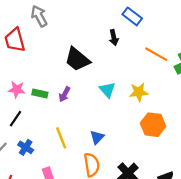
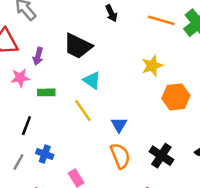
pink star: (17, 89) -> (20, 78), moved
cyan triangle: (107, 90) -> (92, 80), moved
purple arrow: (64, 94) -> (38, 56), moved
yellow line: (61, 138) -> (83, 110), moved

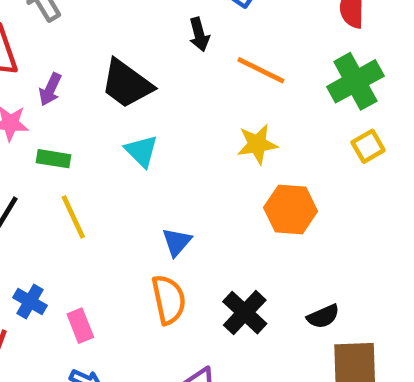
orange line: (161, 20) -> (261, 70), moved
yellow line: (83, 110) -> (73, 217), moved
blue cross: (45, 154) -> (30, 302), moved

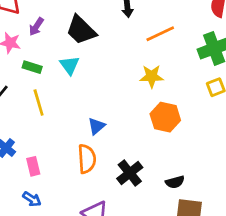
orange line: (261, 70) -> (160, 34), turned -60
cyan triangle: (141, 151) -> (70, 65), moved

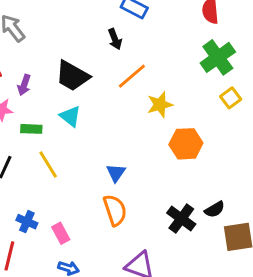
orange line: (160, 34) -> (132, 76), moved
black cross: (130, 173) -> (181, 219), moved

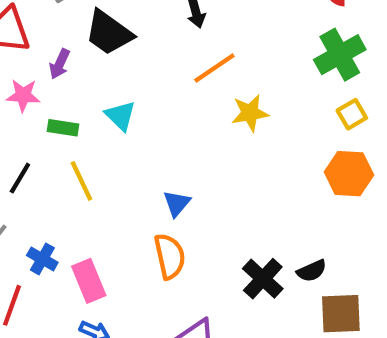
black trapezoid: (72, 76) -> (109, 33), moved
orange hexagon: (186, 144) -> (349, 174), moved
pink rectangle: (61, 233) -> (89, 281), size x1.4

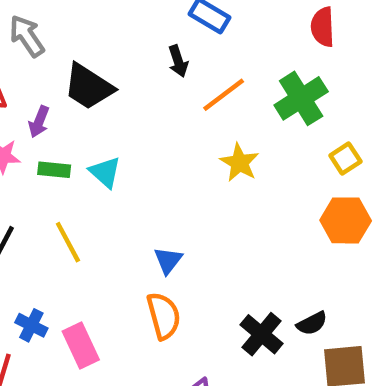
green cross: (340, 55) -> (301, 98), moved
orange line: (214, 68) -> (224, 95), moved
yellow star: (250, 113) -> (239, 163), turned -30
green rectangle: (63, 128) -> (54, 170), moved

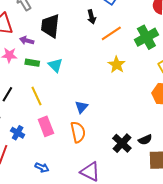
black trapezoid: (89, 87) -> (50, 26), turned 60
purple arrow: (39, 122) -> (27, 40), turned 80
pink rectangle: (81, 346) -> (46, 126), moved

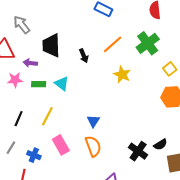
black arrow: (92, 17) -> (84, 56), moved
yellow line: (37, 96) -> (47, 116), turned 60

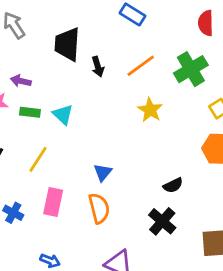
black trapezoid: (51, 45) -> (67, 44), moved
black arrow: (84, 56) -> (98, 67), moved
pink rectangle: (61, 145) -> (53, 202), turned 36
black semicircle: (160, 145) -> (173, 185), moved

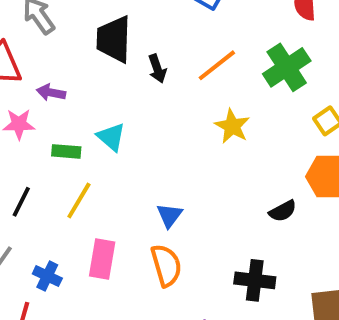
green rectangle: (30, 112) -> (66, 151), moved
black semicircle: (173, 185) -> (283, 211), moved
black cross: (162, 221) -> (255, 280), turned -32

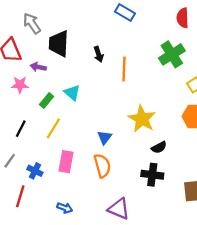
black trapezoid: (114, 39) -> (59, 44), moved
orange line: (217, 65) -> (124, 69), moved, turned -50
yellow star: (232, 126) -> (142, 119), moved, size x1.4
green rectangle: (66, 151) -> (46, 100), turned -56
black semicircle: (283, 211) -> (159, 147), moved

